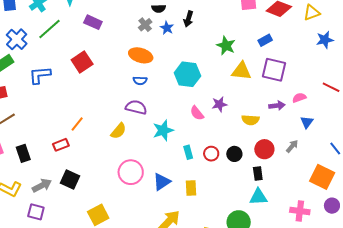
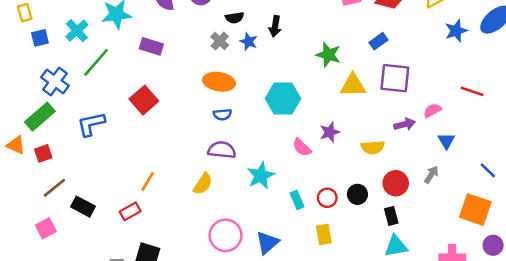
black rectangle: (23, 153) -> (83, 207), moved, turned -36
yellow rectangle: (191, 188) -> (324, 234), moved

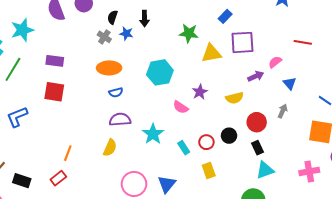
black semicircle: (235, 18) -> (113, 17), turned 128
purple rectangle: (151, 46) -> (55, 61), moved
red square: (144, 100) -> (54, 92), turned -30

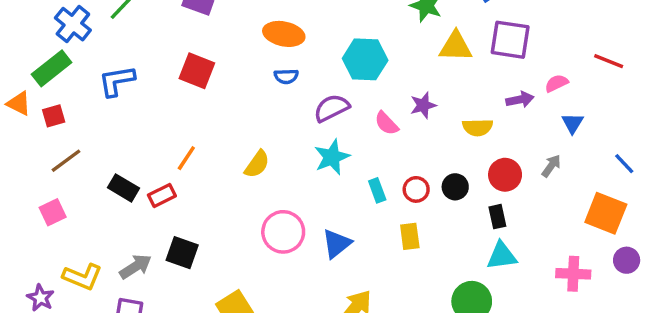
red square: (54, 92) -> (197, 71), moved
purple semicircle: (120, 120) -> (332, 108), moved, turned -35
black rectangle: (22, 181) -> (124, 188), moved

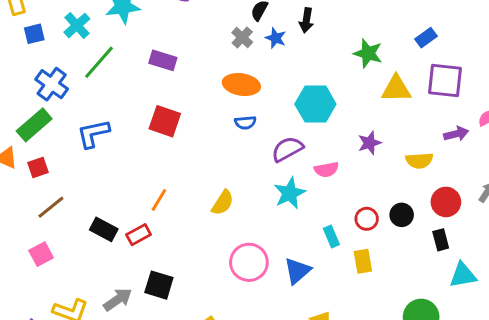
pink semicircle: (386, 123) -> (326, 170), moved, turned -55
cyan rectangle: (377, 190) -> (331, 236), moved
cyan triangle: (502, 256) -> (463, 275), moved

